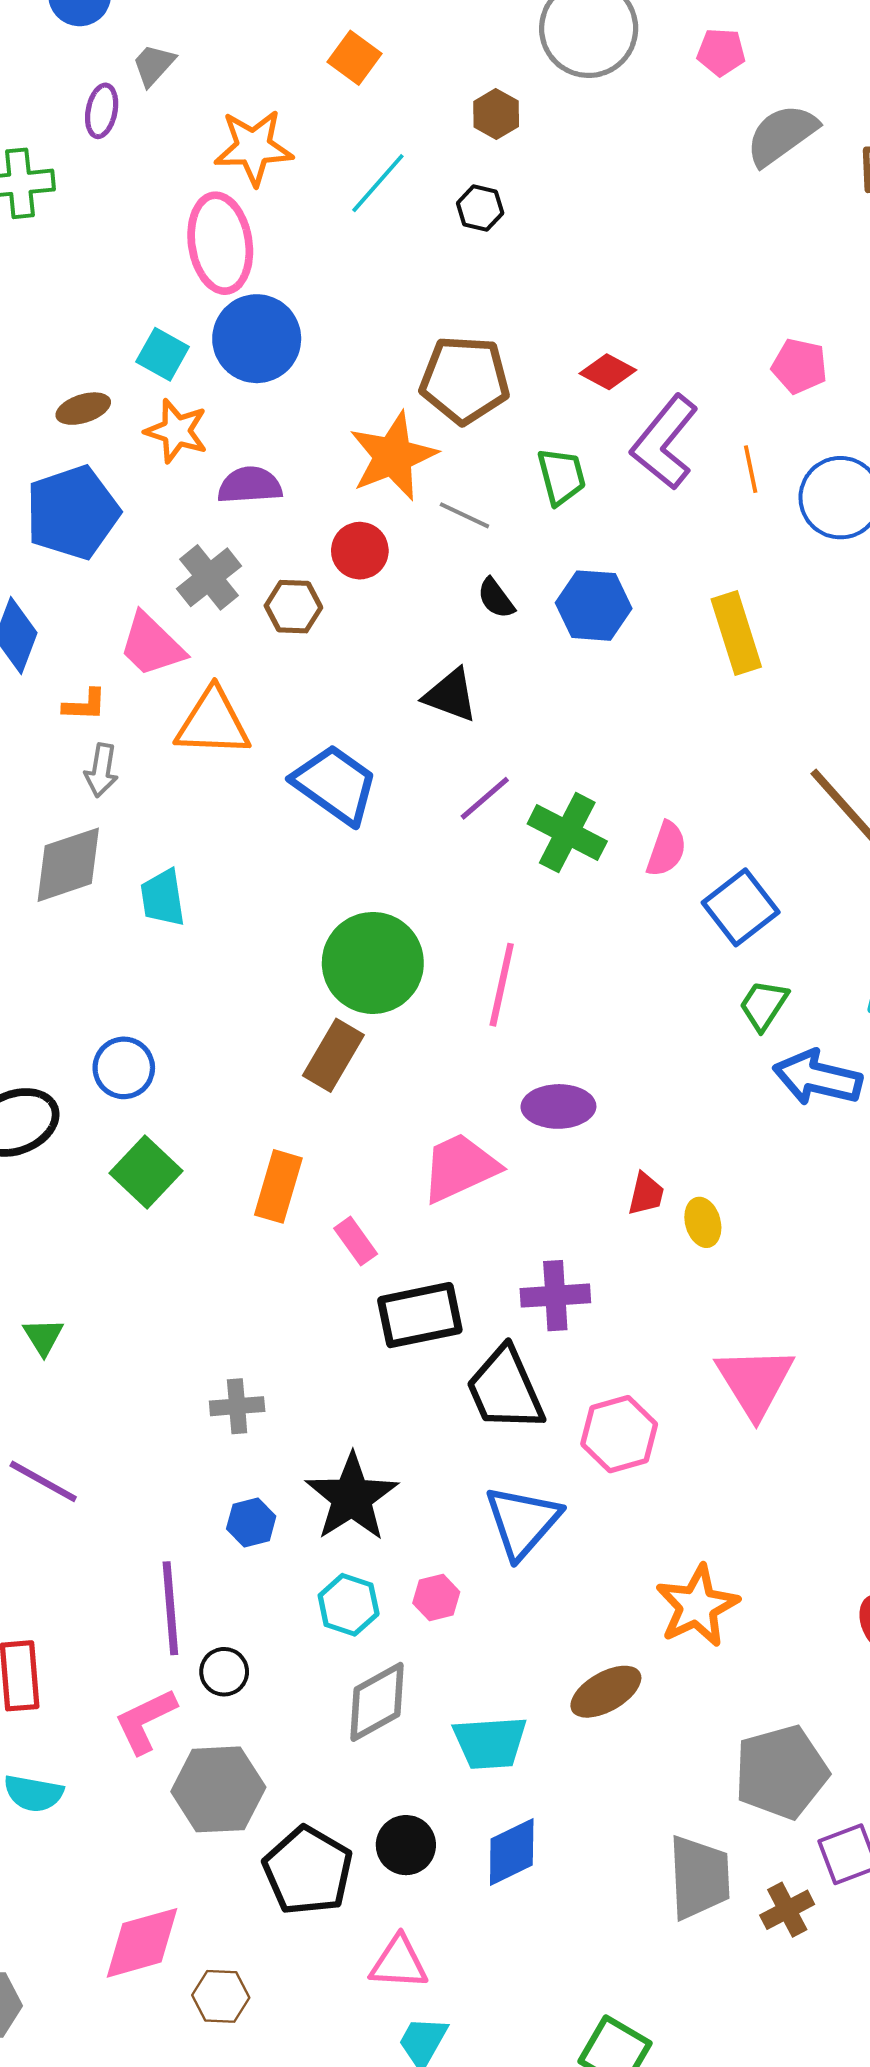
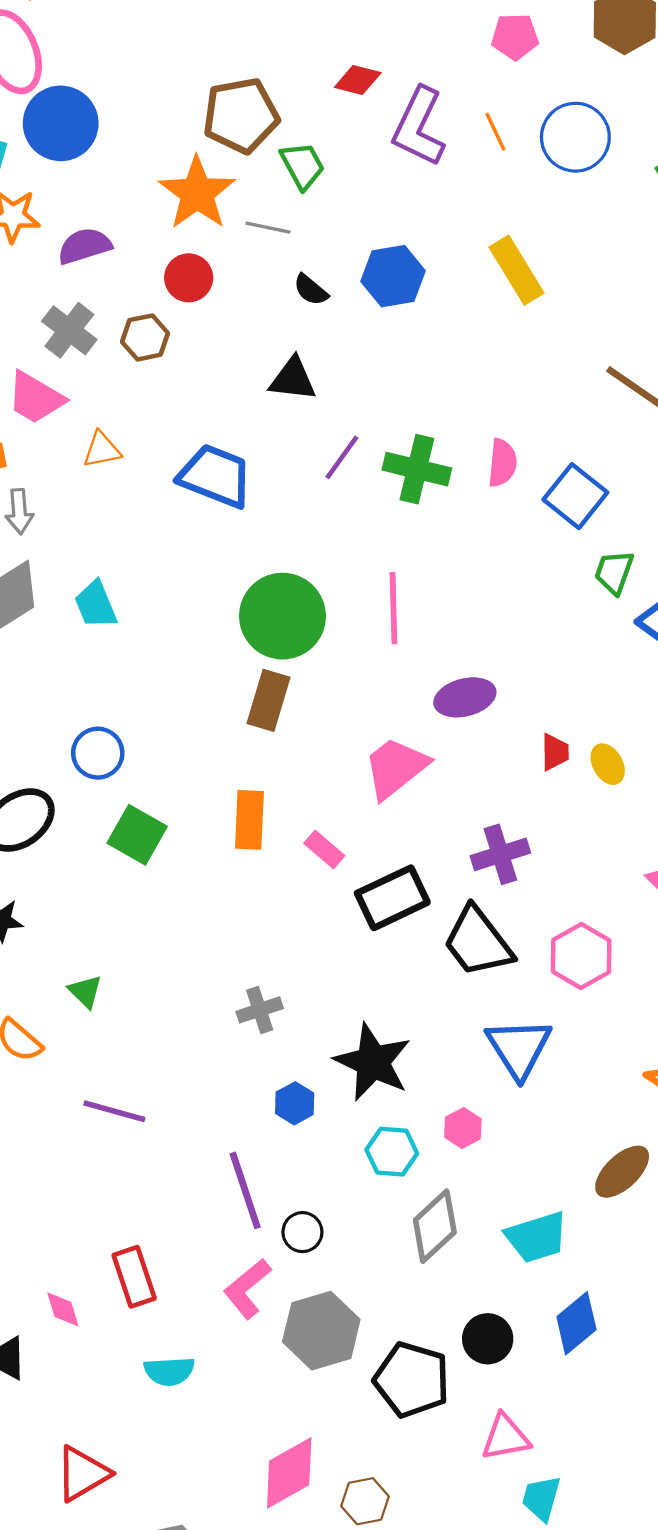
green trapezoid: (562, 476) -> (302, 166), moved
orange triangle: (213, 723) -> (102, 450), size x0.6

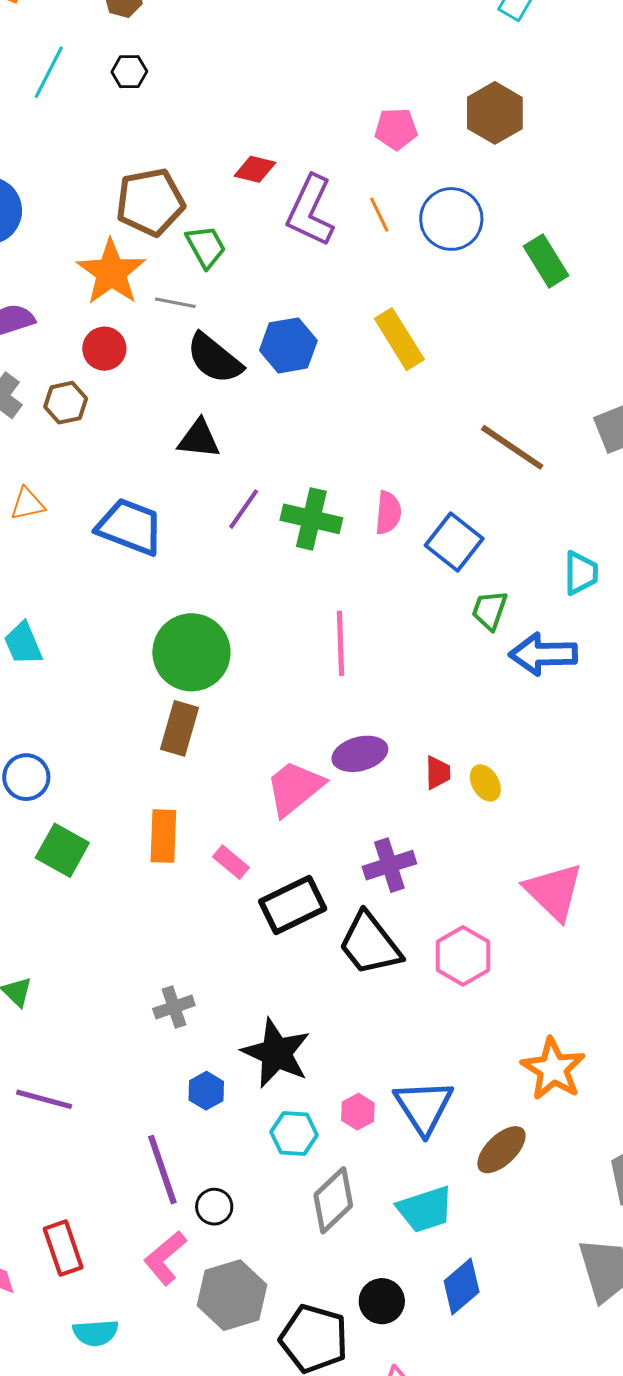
black semicircle: (311, 290) -> (214, 358), size x1.8
pink line: (393, 608) -> (340, 643), moved
purple ellipse: (465, 697) -> (360, 754), moved
blue triangle: (519, 1048) -> (424, 1107), moved

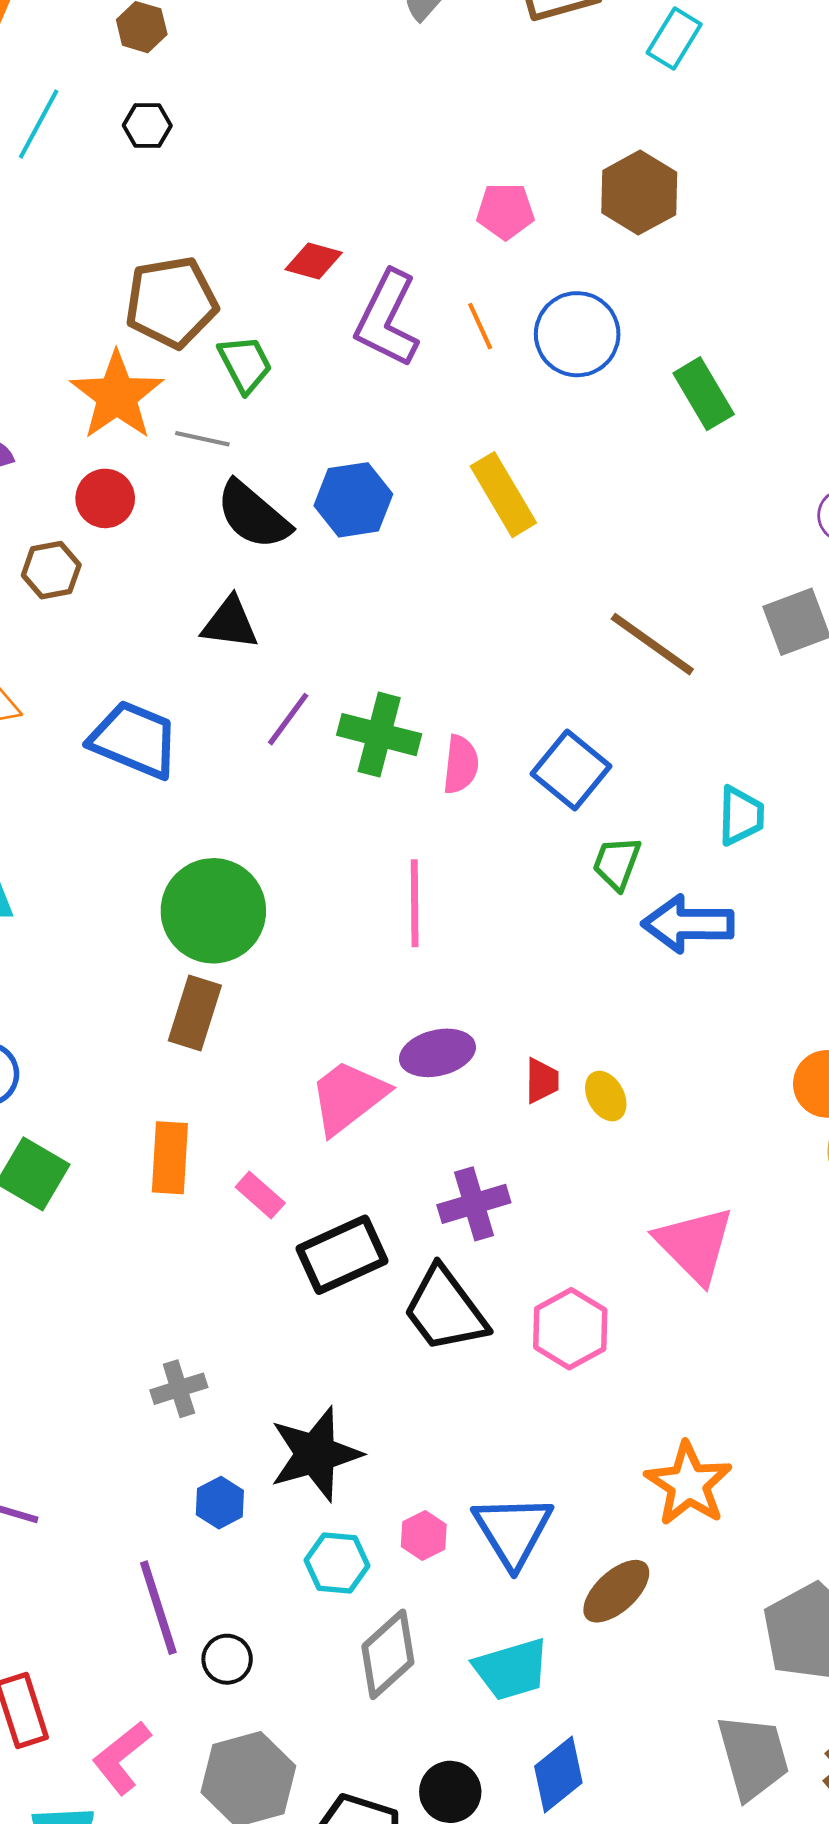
pink semicircle: (388, 513) -> (461, 765), moved
black star: (276, 1053) -> (315, 1454), turned 30
pink L-shape: (165, 1258) -> (122, 1758), moved

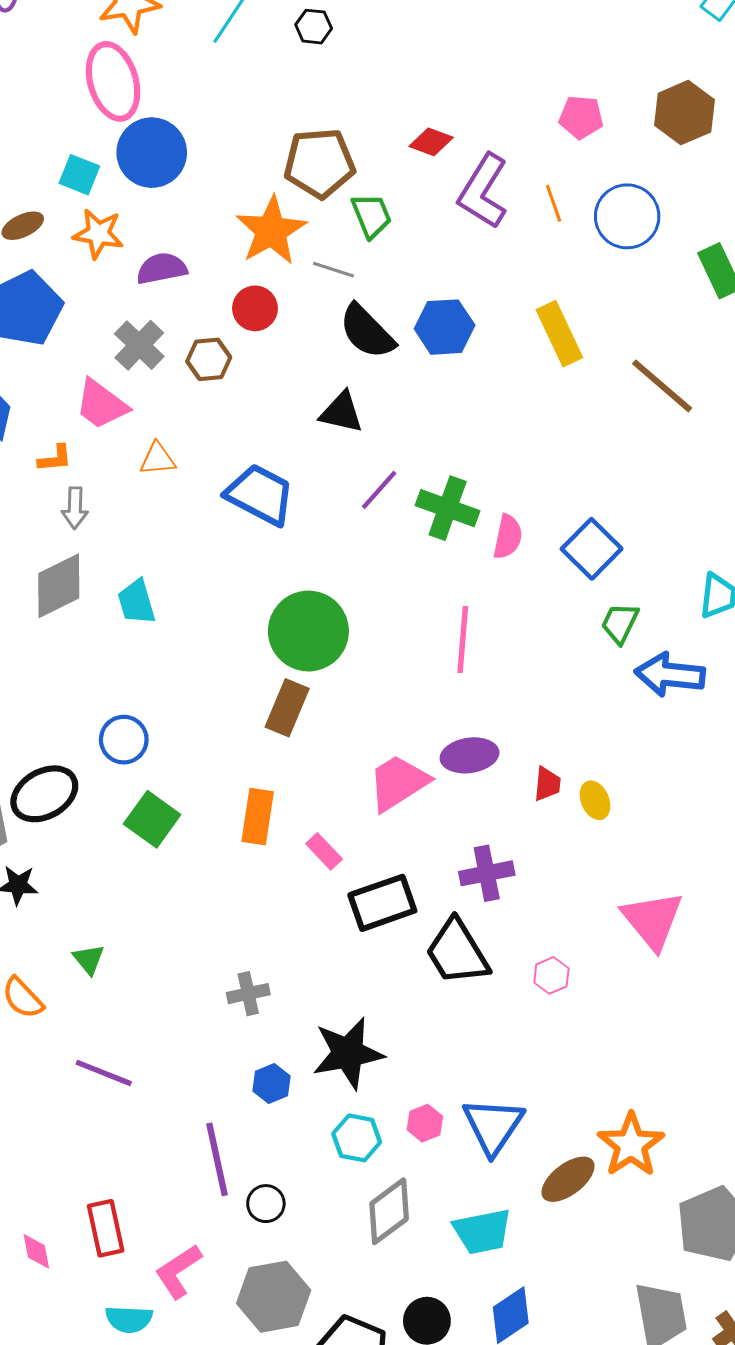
brown line: (652, 644) -> (662, 386), moved
pink hexagon: (570, 1329) -> (551, 975), size x0.6
orange star: (688, 1484) -> (631, 1145), moved

